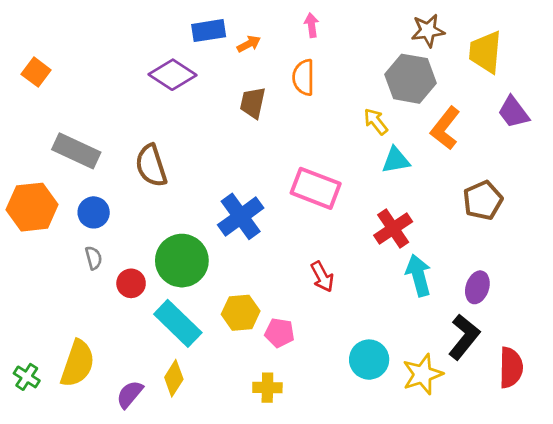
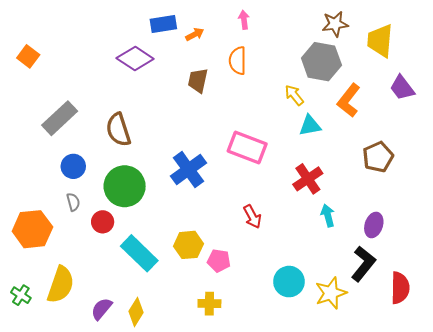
gray rectangle: (76, 151) -> (60, 118), turned -68
orange hexagon: (32, 207) -> (32, 229), moved
green circle: (182, 261) -> (125, 186), moved
cyan arrow: (419, 275) -> (328, 216), size x0.7
yellow diamond: (174, 378) -> (136, 312), moved

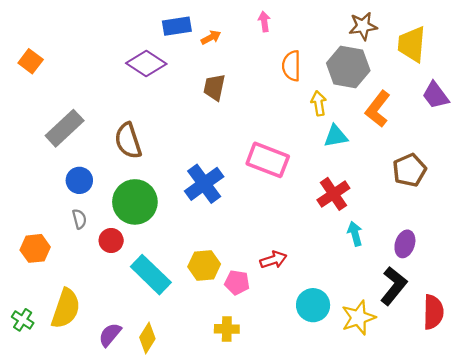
orange semicircle: (238, 61) -> (291, 66), moved
yellow arrow: (294, 95) -> (319, 103), turned 30
red arrow: (252, 217) -> (273, 260), moved, turned -80
orange hexagon: (32, 229) -> (35, 248), size x0.7

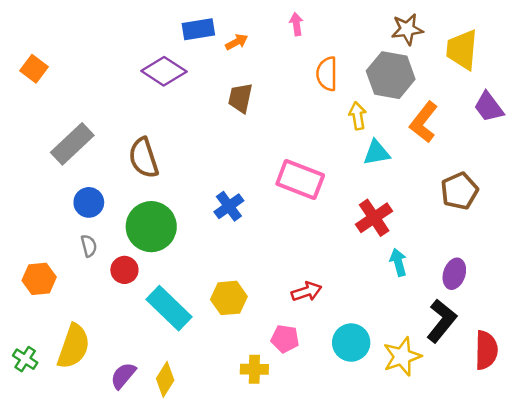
blue cross: (204, 184) -> (229, 206), size x0.7
pink pentagon: (237, 282) -> (285, 339), moved

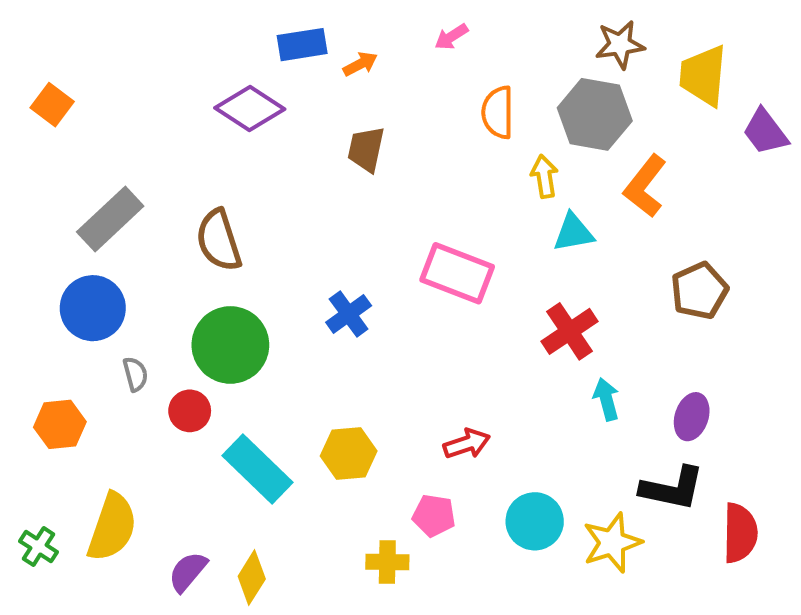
pink arrow: (296, 24) -> (451, 37), turned -115
purple trapezoid: (489, 107) -> (765, 132), moved
blue circle: (89, 202) -> (93, 308), moved, size x1.4
black L-shape: (442, 321) -> (672, 488), turned 63

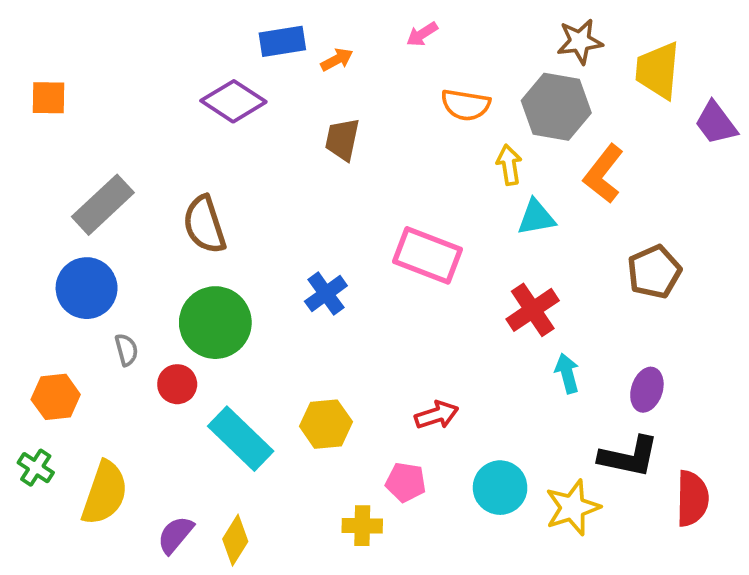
orange square: (52, 105) -> (48, 98), turned -36
orange semicircle: (498, 112) -> (466, 105), turned -81
green cross: (39, 547) -> (36, 468), moved

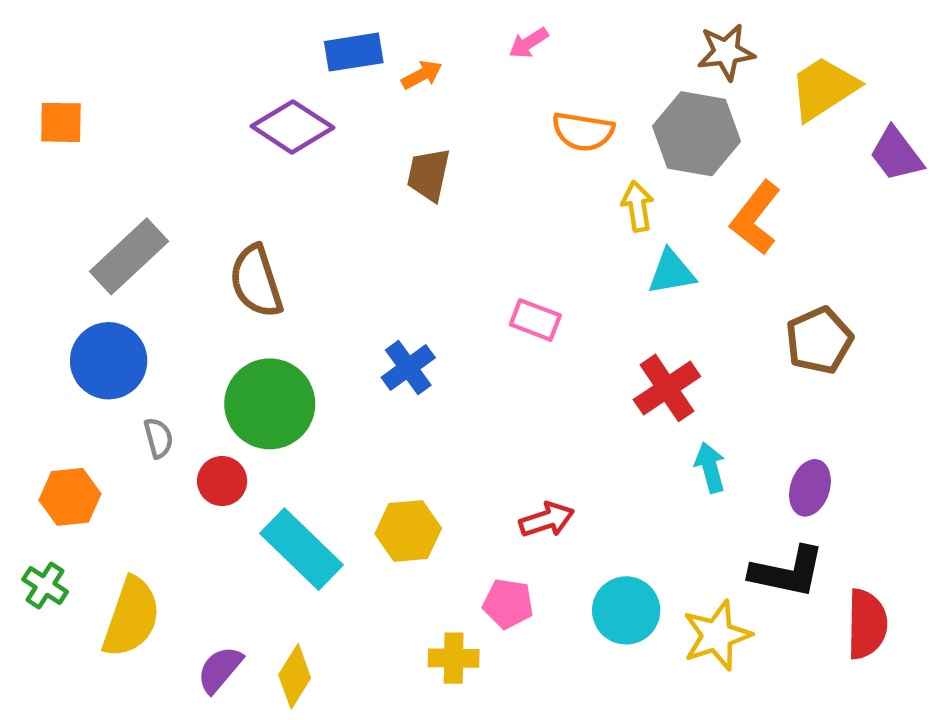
yellow trapezoid: (658, 70) -> (824, 88), turned 52
pink rectangle: (427, 255) -> (535, 320), size x0.6

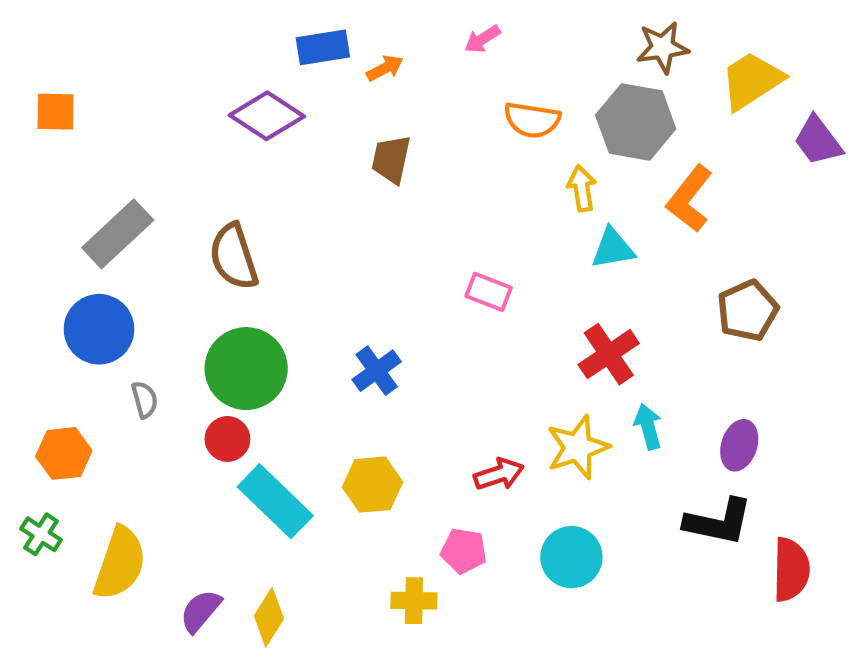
blue cross: (408, 368) -> (377, 371), moved
red circle: (222, 481) -> (227, 439), moved
yellow star: (717, 635) -> (578, 447), moved

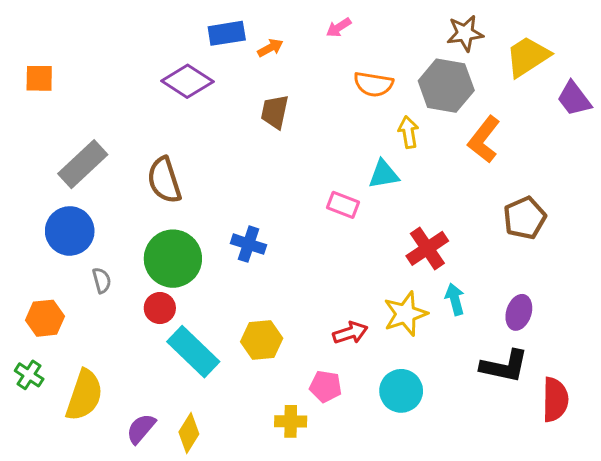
cyan triangle: (613, 248) -> (384, 174), moved
blue cross: (377, 371) -> (248, 244), moved, turned -36

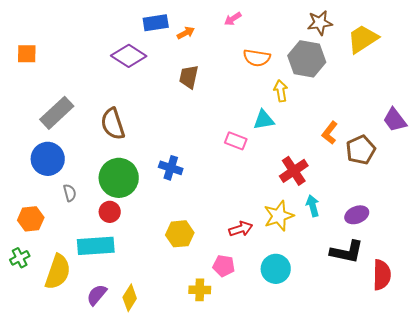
purple trapezoid: (574, 99) -> (395, 120), moved
orange L-shape: (484, 139) -> (330, 133), moved, size x0.7
purple ellipse: (519, 312) -> (357, 215), turned 50
cyan rectangle: (193, 352) -> (96, 246), moved, turned -48
green cross: (29, 375) -> (20, 258), turned 30

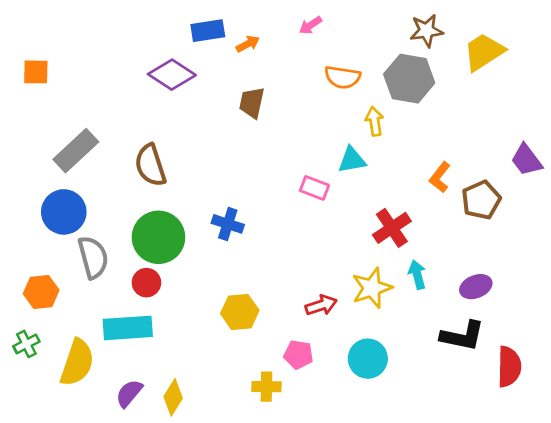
gray semicircle: (70, 193) -> (93, 257), size x1.8

